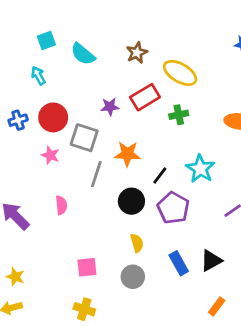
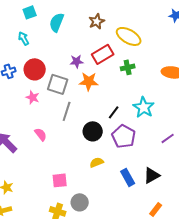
cyan semicircle: (83, 54) -> (57, 22), turned 72
orange star: (127, 154) -> (89, 81), moved
pink semicircle: (61, 205) -> (41, 134), turned -32
yellow semicircle: (137, 243) -> (97, 162), turned -96
gray circle: (133, 277) -> (80, 202), moved

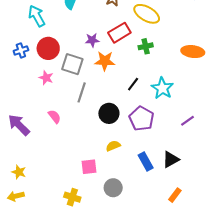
cyan arrow: (24, 38) -> (37, 16), size x1.5
black line: (114, 112) -> (133, 84), moved
pink square: (60, 180) -> (89, 167), moved
gray circle: (80, 202) -> (113, 188), moved

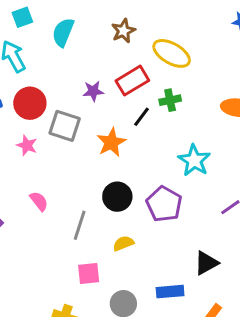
orange star: (105, 61) -> (111, 142), moved, turned -30
black line: (133, 84) -> (141, 117), moved
gray line: (82, 92) -> (80, 225), moved
blue rectangle: (146, 162) -> (170, 292), moved, turned -66

